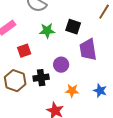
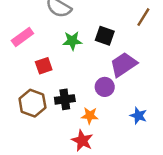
purple trapezoid: (88, 50) -> (123, 64), turned 65
purple circle: (61, 65) -> (105, 87), moved
orange star: (72, 91) -> (90, 116), moved

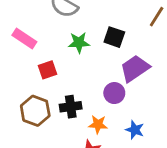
pink rectangle: (22, 37) -> (24, 38), turned 70
blue star: (138, 116) -> (135, 130), moved

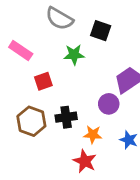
black square: (114, 37) -> (101, 31), moved

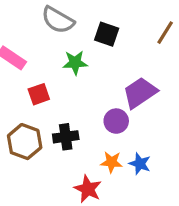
orange star: (93, 135) -> (111, 162), moved

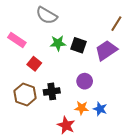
black square: (107, 34) -> (78, 45), moved
purple trapezoid: (140, 93) -> (106, 50), moved
red square: (39, 94) -> (34, 64), turned -32

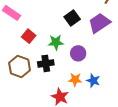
green star: (58, 43) -> (56, 42), moved
black square: (78, 45) -> (72, 18), turned 35

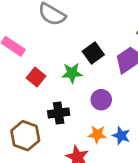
green star: (56, 42) -> (72, 73), moved
brown hexagon: (20, 66) -> (25, 136), moved

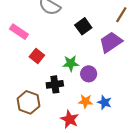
black square: (93, 53) -> (83, 26), moved
green star: (72, 73) -> (71, 63), moved

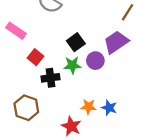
black square: (83, 26) -> (76, 42), moved
purple circle: (89, 74) -> (95, 61), moved
black cross: (55, 84) -> (50, 78), moved

